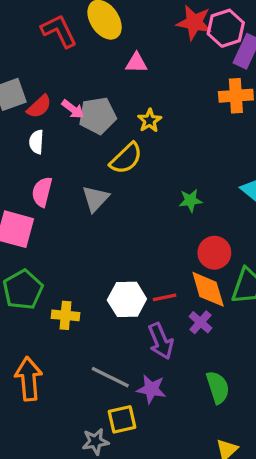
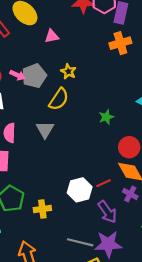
purple star: (151, 389) -> (108, 244), size x1.4

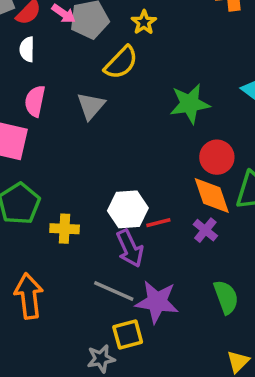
green star: (106, 117) -> (190, 104), size x1.6
red line: (104, 183) -> (158, 223), moved
purple arrow: (107, 212) -> (130, 248), moved

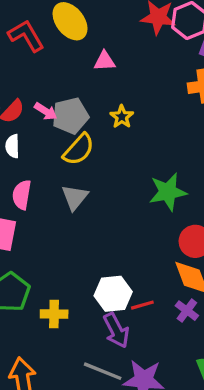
yellow semicircle: (121, 63) -> (79, 149), moved

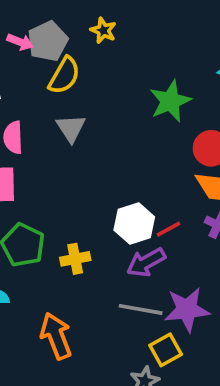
purple arrow: (116, 330) -> (146, 262), turned 100

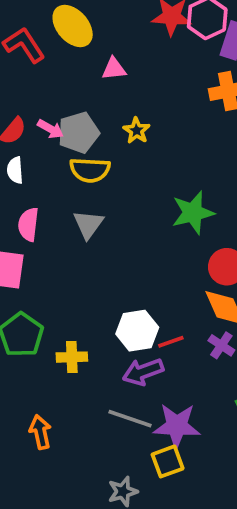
yellow semicircle: (64, 76) -> (90, 170), turned 54
orange arrow: (56, 336) -> (40, 432), size x0.7
yellow square: (166, 350) -> (168, 461), moved

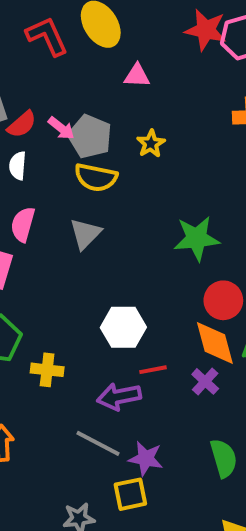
gray pentagon: (79, 133) -> (90, 137), turned 30
white hexagon: (137, 331) -> (123, 327), moved
purple star: (177, 426) -> (146, 459), size x0.7

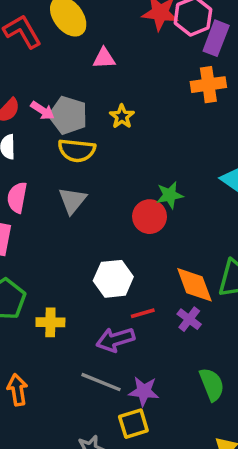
green star: (197, 238) -> (170, 195), size x0.7
red circle: (223, 300) -> (150, 217), moved

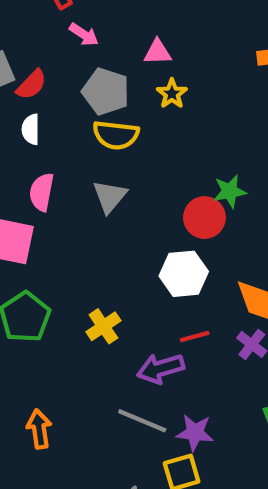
pink triangle: (104, 58) -> (157, 52), moved
pink arrow: (42, 110) -> (84, 35), moved
white hexagon: (113, 279) -> (184, 274), moved
yellow cross: (50, 322) -> (103, 326), moved, turned -36

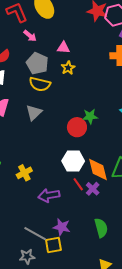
white hexagon: (184, 274) -> (73, 161), moved
red line: (195, 336) -> (78, 184), moved, turned 64
gray line: (142, 421) -> (35, 234), moved

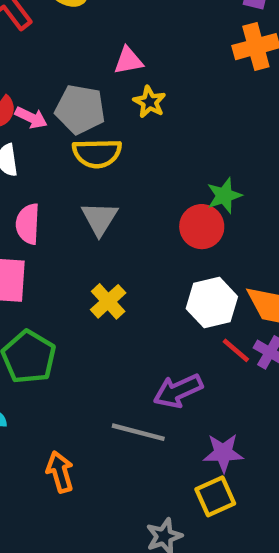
pink arrow: (30, 36) -> (31, 118), moved
yellow cross: (24, 173) -> (108, 301), moved
gray line: (35, 234) -> (138, 432), moved

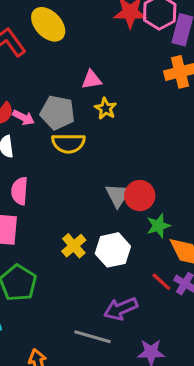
green star: (224, 196) -> (158, 226), moved
gray triangle: (100, 218) -> (118, 195), moved
white hexagon: (212, 303) -> (113, 250), moved

